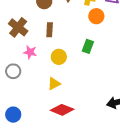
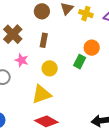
orange circle: (96, 16) -> (92, 48), moved
yellow triangle: (54, 84) -> (41, 94), size x1.5

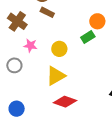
brown rectangle: (44, 40) -> (47, 12), moved, turned -64
green rectangle: (80, 62) -> (88, 37), turned 40

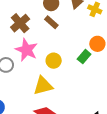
green rectangle: (88, 37) -> (84, 57), turned -32
pink star: (30, 46) -> (26, 50), size x1.6

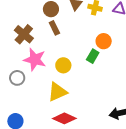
brown rectangle: (51, 22) -> (54, 28), turned 32

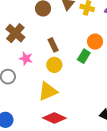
brown rectangle: (54, 28) -> (53, 45), moved
pink star: (35, 60) -> (26, 59), size x0.6

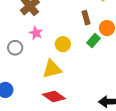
brown rectangle: (53, 45) -> (86, 18), moved

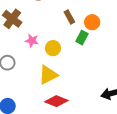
pink star: (36, 33) -> (32, 41), moved

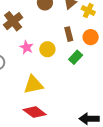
orange circle: (92, 22) -> (91, 37), moved
yellow circle: (53, 48) -> (47, 49), moved

